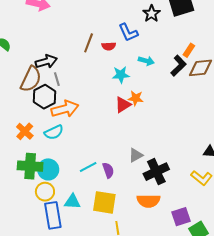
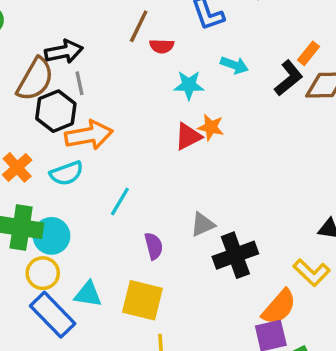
red semicircle: (109, 46) -> (162, 46), moved
cyan line: (88, 167) -> (120, 202), moved, turned -36
orange semicircle: (148, 201) -> (279, 307), moved, turned -55
blue rectangle: (53, 215) -> (53, 315), turned -40

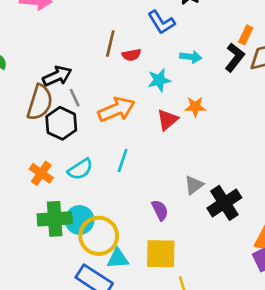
orange star: (211, 127) -> (195, 107), moved
orange arrow: (89, 135) -> (116, 110), moved
cyan line: (120, 202) -> (123, 160), moved
yellow circle: (43, 273) -> (99, 236), moved, size x1.5

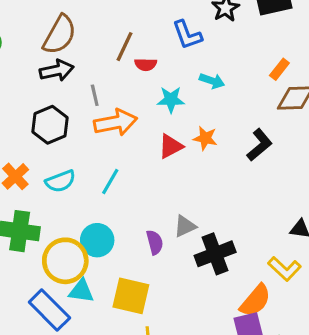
black L-shape: (235, 57) -> (259, 145), moved
gray line: (75, 98) -> (95, 95), moved
brown semicircle: (40, 102) -> (60, 35), moved
purple semicircle: (160, 210) -> (155, 242), moved
cyan circle: (80, 220) -> (97, 240), moved

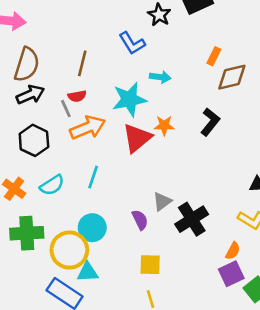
red semicircle: (146, 64) -> (77, 96), moved
cyan star: (171, 100) -> (129, 99), size x1.5
red triangle: (171, 146) -> (137, 138), size x1.4
yellow square: (131, 296) -> (150, 265), moved, size x0.7
orange semicircle: (255, 300) -> (233, 251), size x0.6

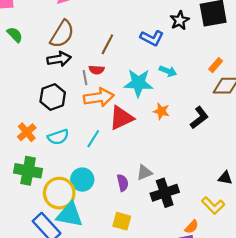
blue L-shape: (132, 43) -> (152, 38), turned -45
red triangle: (137, 138) -> (121, 118), moved
cyan triangle: (88, 272) -> (70, 215), size x1.5

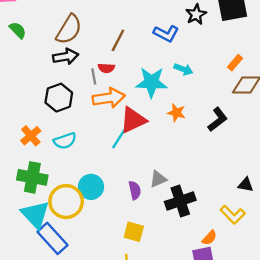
cyan line: (93, 139) -> (119, 139), moved
cyan triangle: (70, 215) -> (35, 215), moved, turned 36

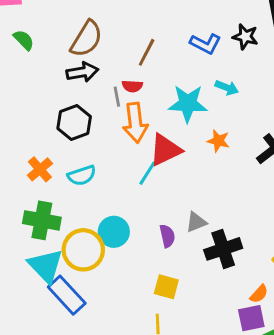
black star: (196, 14) -> (245, 37), moved, turned -30
orange arrow: (109, 98) -> (135, 123), turned 92

